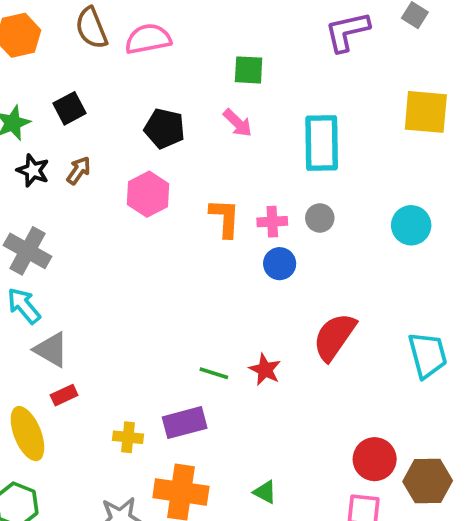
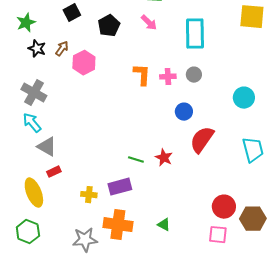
black square: (69, 108) -> (72, 13), moved
black pentagon: (165, 128) -> (109, 26), turned 30
pink hexagon: (148, 194) -> (84, 63), moved
cyan circle: (411, 225) -> (244, 98), moved
blue circle: (280, 264) -> (184, 112), moved

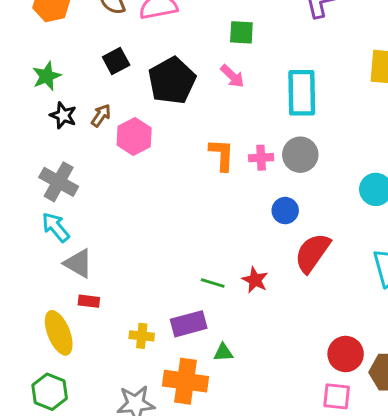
black pentagon: (109, 26) -> (172, 81), size x1.4
gray circle: (194, 75) -> (300, 155), size x1.5
red rectangle: (54, 172) -> (89, 301), turned 32
green triangle: (164, 225) -> (223, 352), moved, turned -32

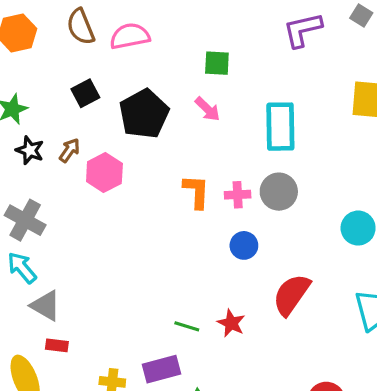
blue circle: (285, 211) -> (244, 245), moved

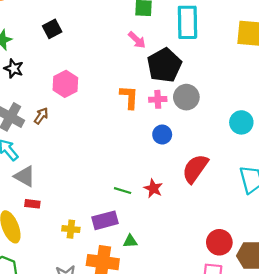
black pentagon: (144, 114) -> (164, 65), moved
cyan rectangle: (280, 127) -> (187, 22), moved
brown arrow: (70, 150) -> (41, 116), moved

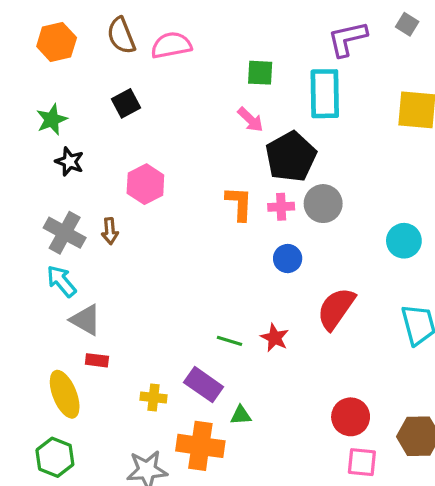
brown arrow: (41, 116) -> (110, 231), turned 140
purple rectangle: (105, 220) -> (204, 385), turned 50
red circle: (219, 242) -> (351, 417), moved

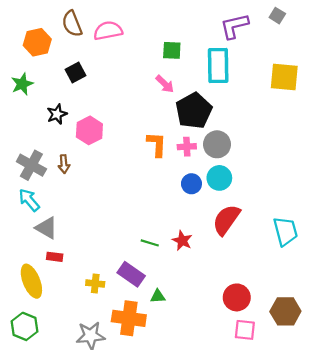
orange hexagon: (57, 42) -> (37, 42), moved
black star: (69, 162) -> (57, 114), moved, turned 30
cyan circle: (404, 241) -> (219, 178), moved

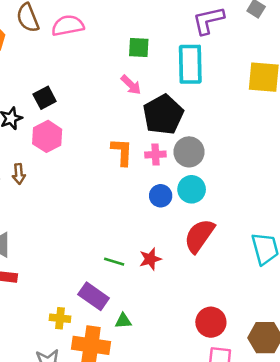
black square: (76, 72) -> (45, 98), moved
red star: (182, 241) -> (150, 259), turned 30
yellow cross: (95, 283) -> (60, 318), moved

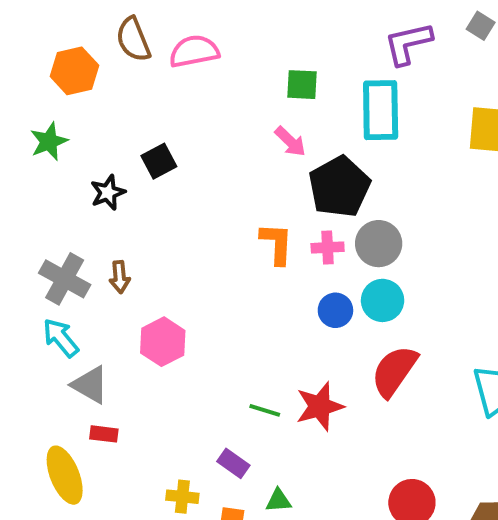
pink hexagon: (47, 136) -> (163, 342), moved
red star: (150, 259) -> (320, 406), size x1.4
purple rectangle: (94, 296) -> (233, 463), size x0.7

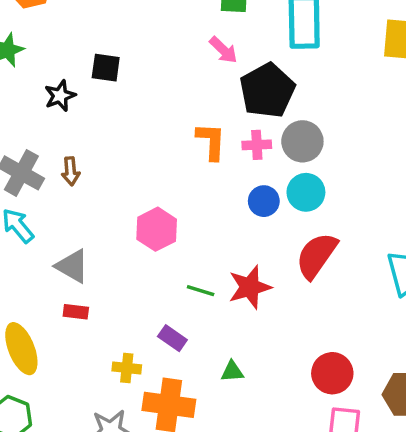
black square: (159, 161) -> (106, 68), turned 36
pink hexagon: (163, 342) -> (157, 229), moved
gray triangle: (90, 385) -> (72, 266), moved
red rectangle: (104, 434) -> (76, 312), moved
green triangle: (279, 501) -> (232, 371), moved

